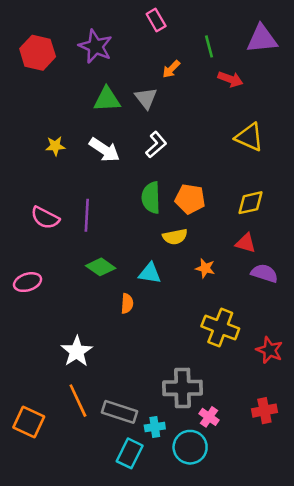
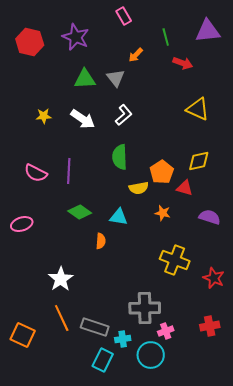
orange pentagon: (190, 199) -> (162, 172), moved, turned 30
red triangle: (246, 243) -> (185, 188), moved
pink cross: (209, 417) -> (166, 331), turned 35

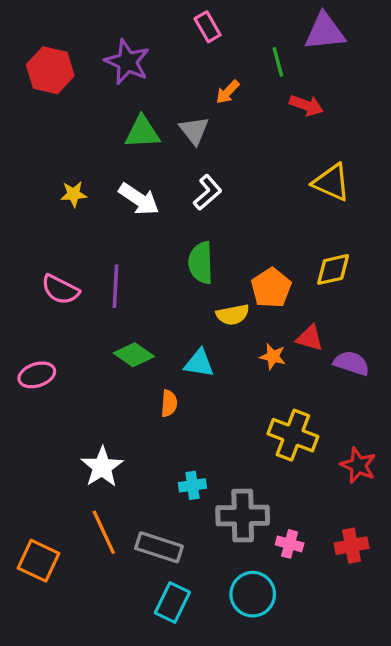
purple triangle: (208, 31) -> (325, 32), moved
red triangle: (185, 188) -> (310, 338), moved
pink cross: (166, 331) -> (290, 544), moved, turned 35
cyan cross: (123, 339) -> (192, 485), moved

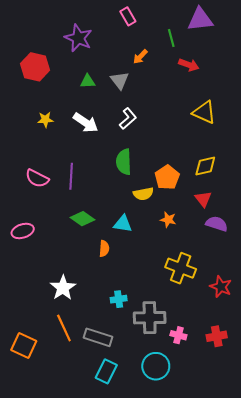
red hexagon: (50, 70) -> (35, 67), moved
green triangle: (142, 132) -> (88, 81), size x0.7
red triangle: (310, 338) -> (203, 199), moved, turned 36

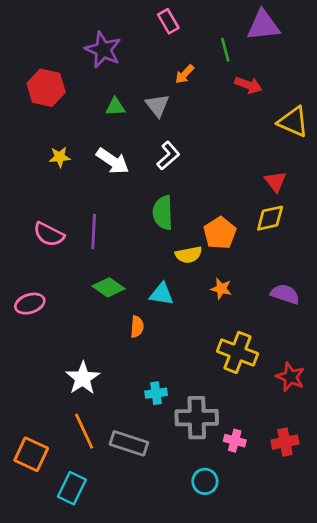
yellow triangle: (204, 112) -> (293, 122), moved
red triangle: (203, 199) -> (275, 181), moved
cyan circle: (156, 366) -> (205, 481), size x0.7
cyan rectangle: (106, 371) -> (72, 488), moved

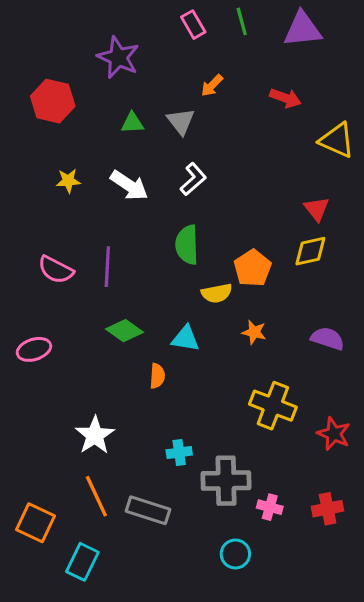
green line: (225, 50) -> (242, 21), moved

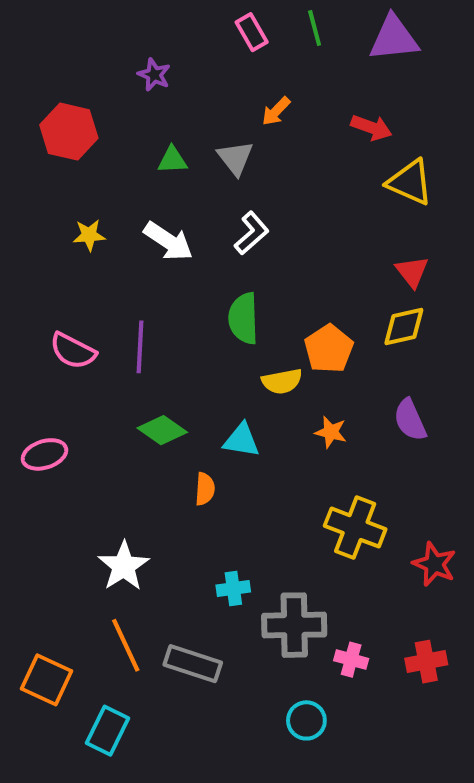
purple star: (118, 57) -> (154, 75), size x0.6
yellow triangle: (337, 140) -> (410, 182), moved
purple semicircle: (328, 338) -> (410, 420), moved, turned -132

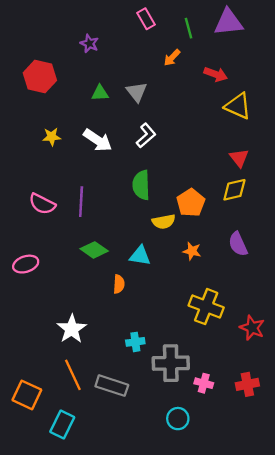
green line: (315, 28) -> (188, 28), moved
orange arrow: (276, 111) -> (172, 58), moved

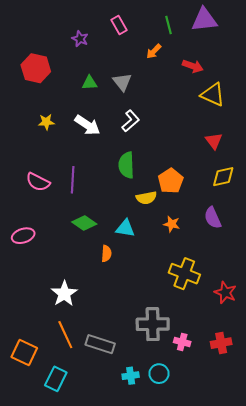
pink rectangle: (146, 19) -> (119, 25), moved
yellow diamond: (234, 190) -> (223, 177), moved
cyan cross: (135, 342) -> (131, 376), moved

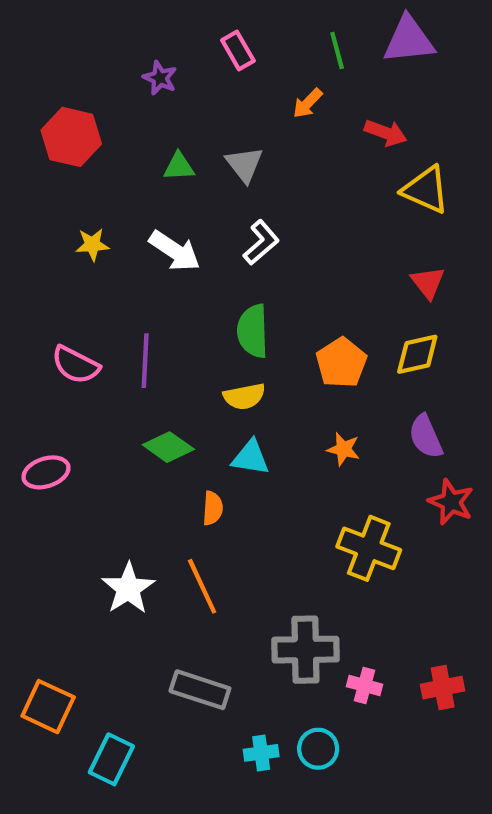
yellow diamond: (223, 177) -> (417, 354), moved
yellow semicircle: (146, 198) -> (244, 396), moved
red star: (225, 293) -> (451, 502), moved
orange line: (65, 335) -> (202, 586), moved

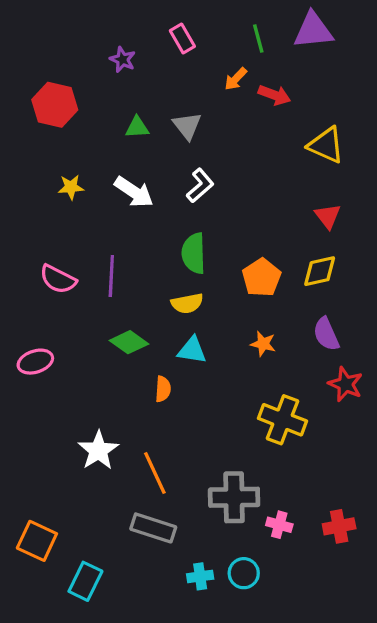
red arrow: (386, 133) -> (274, 95), moved
orange line: (202, 586) -> (155, 473), moved

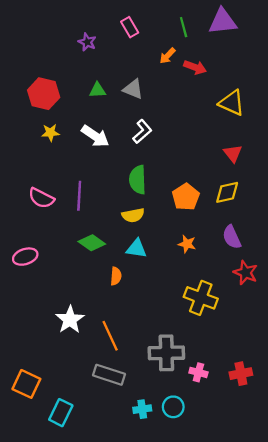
red hexagon: (55, 105) -> (44, 94), moved
gray triangle: (187, 126) -> (133, 89), turned -30

